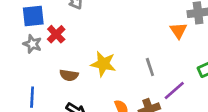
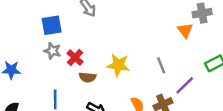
red cross: (56, 34) -> (75, 58), moved

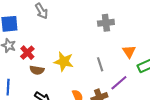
gray cross: (202, 13) -> (106, 23), moved
orange triangle: (185, 30) -> (129, 52), moved

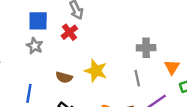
gray cross: (106, 23) -> (146, 48), moved
red cross: (27, 53) -> (69, 32), moved

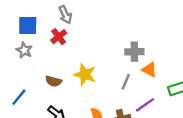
orange triangle: (172, 67) -> (149, 70), moved, turned -35
gray line: (137, 78) -> (126, 82), turned 35
blue line: (29, 93) -> (19, 97), turned 30

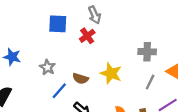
gray star: (24, 50) -> (47, 67), moved
gray cross: (134, 52) -> (147, 52), moved
blue line: (19, 97) -> (59, 91), moved

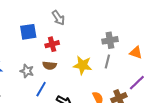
red cross: (87, 36) -> (52, 44), moved, turned 32
brown semicircle: (80, 79) -> (50, 65), moved
gray line: (150, 82) -> (107, 62), moved

